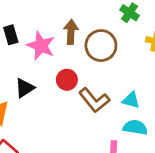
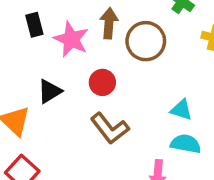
brown L-shape: (94, 100) -> (110, 128), moved

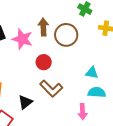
black triangle: (50, 91) -> (25, 102), moved

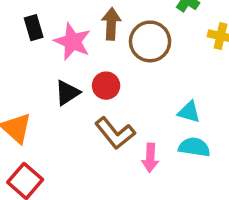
black triangle: (25, 102) -> (67, 93), moved
pink arrow: (82, 112) -> (150, 158), moved

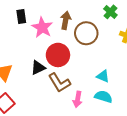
red circle: (106, 86) -> (58, 55), size x1.5
black triangle: (67, 93) -> (38, 68), moved

